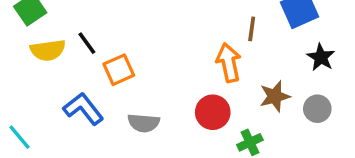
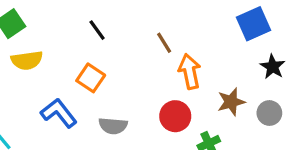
brown line: (252, 29) -> (164, 43), moved, turned -40
black line: (87, 43) -> (97, 30), moved
orange square: (119, 70) -> (91, 78), turned -32

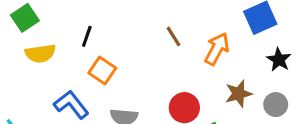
black line: (97, 30) -> (87, 36), moved, turned 55
orange arrow: (190, 72) -> (217, 49), moved, turned 40

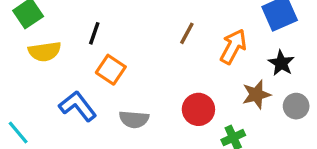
brown line: (174, 36) -> (187, 33), turned 60
black star: (279, 60) -> (281, 63), moved

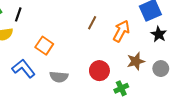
black line: (94, 33) -> (18, 14), moved
black star: (281, 63) -> (159, 34), moved

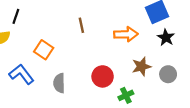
brown line: (92, 23) -> (81, 25), moved, turned -40
orange arrow: (121, 31) -> (126, 34), turned 60
gray semicircle: (59, 77) -> (59, 83), turned 84

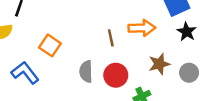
brown line: (81, 25) -> (111, 38), moved
gray semicircle: (59, 83) -> (86, 71), moved

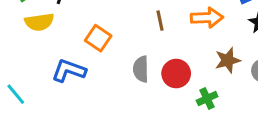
brown line: (111, 38) -> (160, 21), moved
blue L-shape: (25, 73) -> (69, 71), turned -32

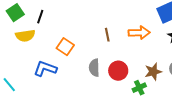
brown star: (228, 60) -> (153, 72), moved

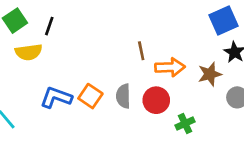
orange arrow: (139, 33) -> (170, 67), moved
orange square: (65, 47) -> (90, 96), moved
brown star: (153, 72) -> (210, 74), moved

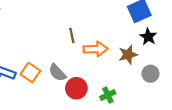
gray semicircle: (123, 96) -> (57, 73), turned -42
red circle: (156, 100) -> (76, 88), moved

